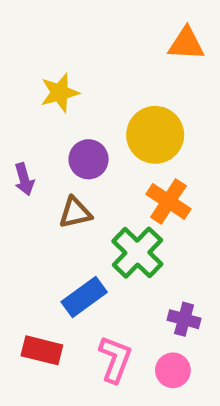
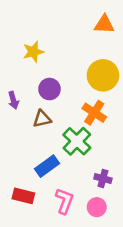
yellow circle: (155, 135) -> (103, 75), moved

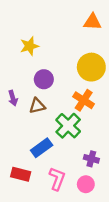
purple arrow: (13, 100) -> (13, 98), moved

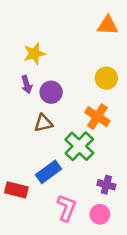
yellow circle: (91, 67) -> (106, 78), size x0.7
purple arrow: (13, 98) -> (27, 85), moved
red rectangle: (21, 174) -> (16, 190), moved

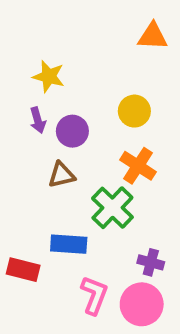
yellow star: (34, 54) -> (49, 76), turned 30
yellow circle: (106, 78) -> (134, 111), moved
blue rectangle: (49, 172) -> (69, 244), turned 40
pink circle: (100, 214) -> (142, 304), size x1.5

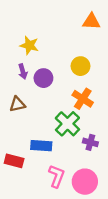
brown triangle: (61, 175) -> (17, 104), moved
purple cross: (151, 262) -> (90, 142), moved

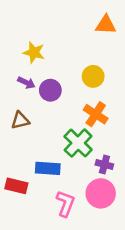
purple arrow: (23, 72) -> (26, 83), turned -48
pink circle: (85, 182) -> (101, 193), moved

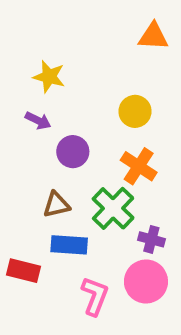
purple circle: (50, 90) -> (73, 152), moved
brown triangle: (20, 120) -> (56, 205), moved

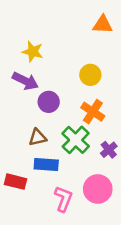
purple arrow: (38, 121) -> (25, 81), size x1.5
purple cross: (151, 239) -> (109, 150), moved, turned 35

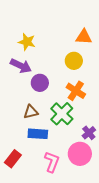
orange triangle: (103, 25) -> (84, 37), moved
purple cross: (109, 150) -> (89, 133), moved
red rectangle: (16, 182) -> (13, 159), moved, turned -66

